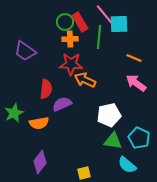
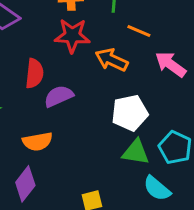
orange line: (134, 58) -> (139, 31), moved
orange arrow: (85, 80) -> (112, 60), moved
orange semicircle: (39, 123) -> (37, 142), moved

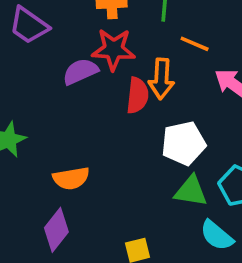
orange arrow: (112, 60) -> (161, 79), turned -112
red semicircle: (34, 73) -> (137, 95), moved
purple semicircle: (59, 96) -> (80, 71), moved

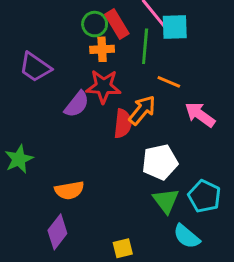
purple semicircle: (80, 71) -> (77, 104), turned 152
orange arrow: (161, 79) -> (142, 110), turned -144
green triangle: (191, 191) -> (166, 201), turned 44

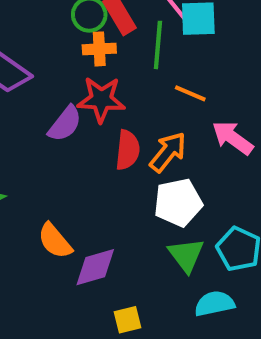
orange arrow: (142, 110) -> (168, 152), moved
orange semicircle: (69, 190) -> (55, 241), turned 60
purple diamond: (57, 232) -> (95, 267), moved, turned 36
cyan semicircle: (187, 236) -> (214, 304), turned 128

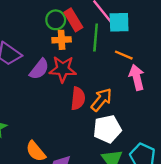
orange line: (190, 93) -> (124, 55), moved
purple semicircle: (65, 124) -> (39, 69), moved
pink arrow: (233, 138) -> (137, 77), moved, turned 40

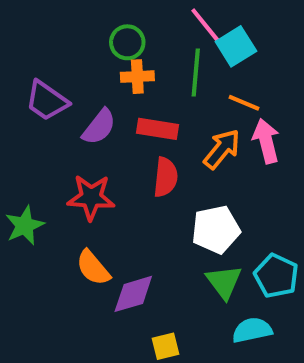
red rectangle: (73, 20) -> (157, 129), moved, turned -50
cyan square: (119, 22) -> (236, 46), turned -30
red star: (63, 69) -> (91, 197), moved
orange arrow: (101, 100) -> (222, 149), moved

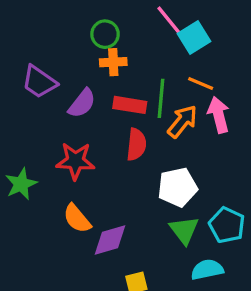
green line: (196, 73) -> (161, 98), moved

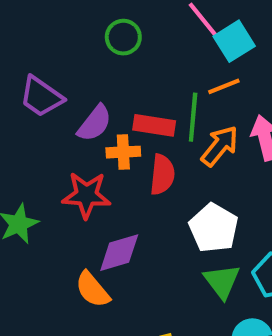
orange cross: (113, 62) -> (123, 152), moved
orange line: (201, 84) -> (224, 86), moved, turned -45
white pentagon: (177, 187) -> (214, 228), turned -30
orange semicircle: (77, 219) -> (93, 290), moved
purple diamond: (110, 240) -> (119, 253), moved

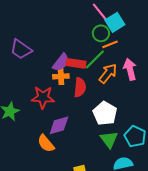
green circle: (123, 37) -> (101, 33), moved
green line: (193, 117) -> (95, 59), turned 40
purple semicircle: (95, 123) -> (61, 62), moved

